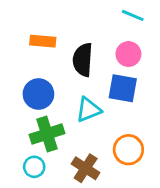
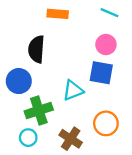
orange rectangle: (43, 41) -> (58, 14), moved
black semicircle: (83, 60) -> (36, 49), moved
blue circle: (38, 94) -> (19, 81), moved

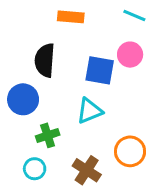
blue square: (101, 73) -> (100, 70), moved
green cross: (39, 110) -> (48, 135), size x0.7

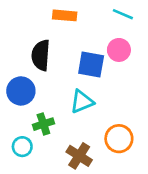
cyan circle: (35, 169) -> (22, 147), moved

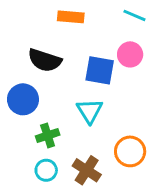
black semicircle: (41, 55) -> (45, 60), turned -76
cyan triangle: (82, 102) -> (90, 111), turned -40
cyan circle: (22, 147) -> (46, 170), moved

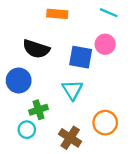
cyan circle: (46, 170) -> (27, 130), moved

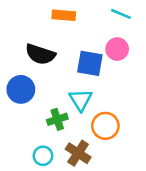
green cross: (38, 110) -> (57, 119), moved
orange circle: (105, 123) -> (105, 126), moved
cyan circle: (27, 130) -> (43, 156), moved

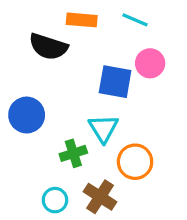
cyan line: (121, 14) -> (135, 20), moved
black semicircle: (40, 54) -> (48, 47), moved

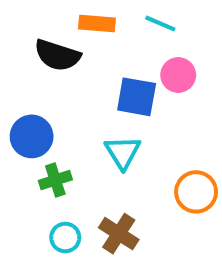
green cross: (73, 153) -> (55, 180), moved
orange circle: (135, 162) -> (196, 192), moved

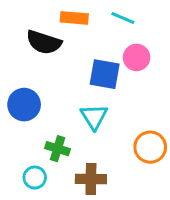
green cross: (55, 180) -> (58, 149), moved, turned 35
brown cross: (119, 234) -> (91, 179), turned -32
cyan circle: (65, 238) -> (35, 178), moved

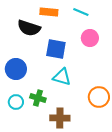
blue square: (105, 74) -> (56, 49), moved
cyan triangle: (94, 117) -> (62, 77), turned -42
cyan circle: (35, 178) -> (16, 102), moved

